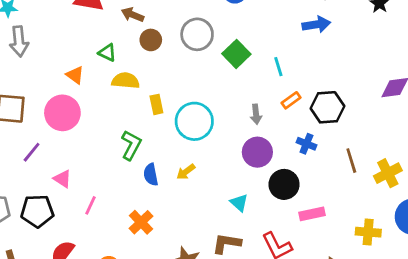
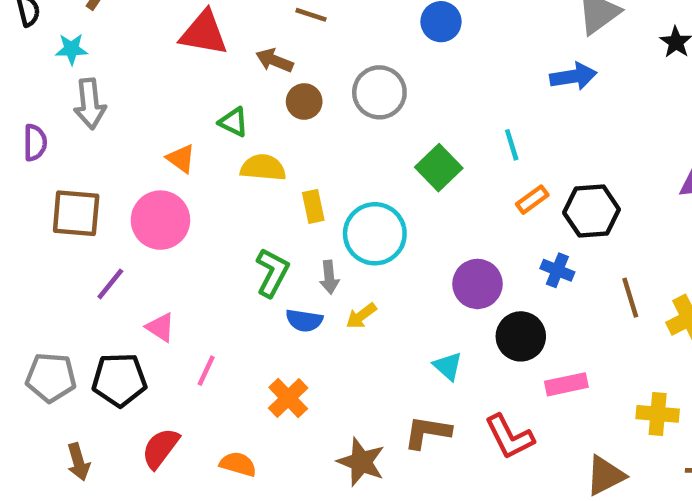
green square: (236, 54) -> (439, 168), moved
gray arrow: (256, 114) -> (329, 277), moved
blue semicircle: (151, 175) -> (304, 320), turned -70

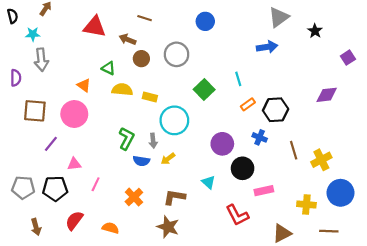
yellow rectangle: (313, 206) -> (150, 97), moved, turned -64
pink triangle: (160, 327) -> (74, 164), turned -40
brown L-shape: (427, 432) -> (174, 197), moved

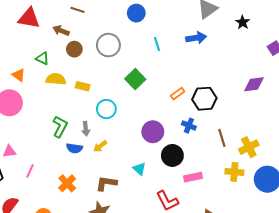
cyan line: (238, 79) -> (157, 44), moved
cyan circle: (174, 120) -> (106, 109), size x0.7
yellow cross: (306, 205) -> (234, 172), moved

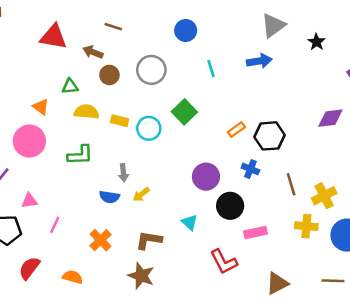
green triangle: (42, 58) -> (70, 86), turned -32
cyan circle: (106, 109) -> (149, 128), moved
green L-shape: (60, 127) -> (80, 155), moved, turned 60

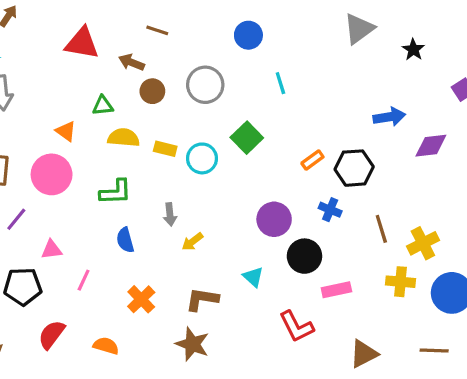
blue arrow: (259, 61) -> (389, 117), moved
blue semicircle: (109, 197) -> (125, 240), moved, turned 66

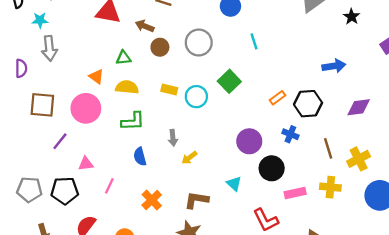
yellow semicircle: (124, 138) -> (127, 87), moved
purple diamond: (431, 146) -> (359, 107), moved
yellow cross: (401, 282) -> (330, 187), moved

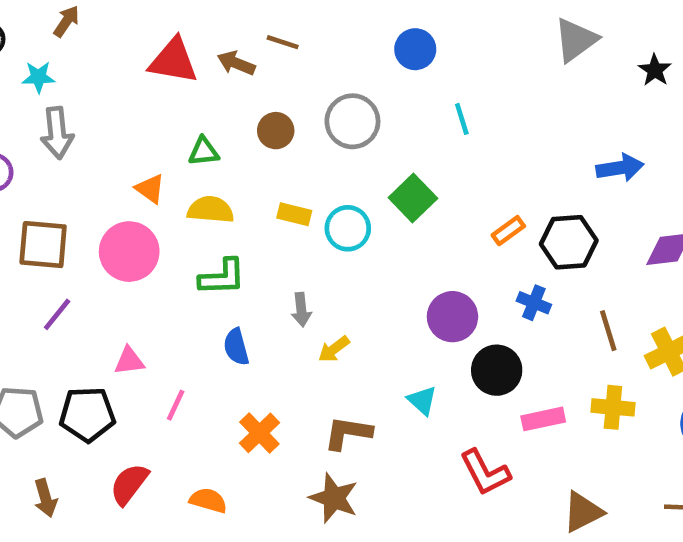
brown arrow: (145, 26) -> (236, 63), moved
purple line: (60, 141) -> (57, 314), moved

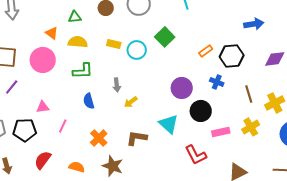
cyan triangle: (422, 400) -> (169, 124), size x1.5
yellow cross: (613, 407) -> (251, 127), turned -36
brown star: (334, 498) -> (113, 166), moved

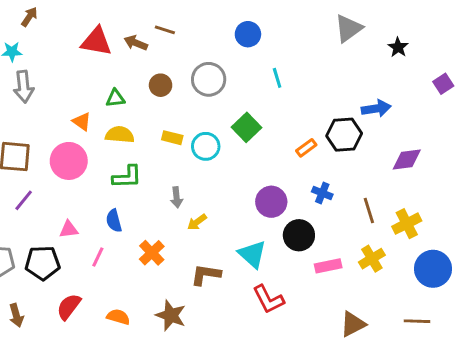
black hexagon: (232, 56) -> (344, 135), moved
blue semicircle: (89, 101) -> (114, 221), moved
orange cross: (99, 138) -> (152, 253), moved
red L-shape: (196, 155) -> (268, 299), moved

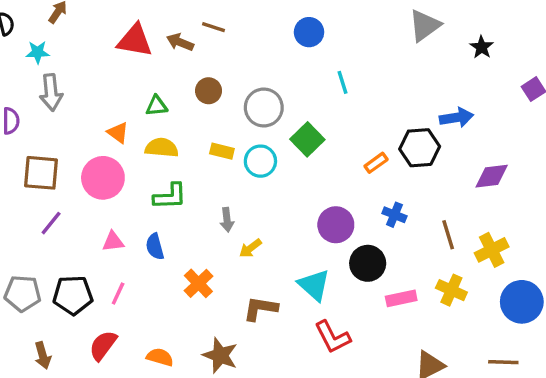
gray circle: (209, 79) -> (264, 108), moved
pink triangle: (69, 229) -> (113, 242), moved
pink line: (98, 257) -> (118, 293), moved
yellow cross: (372, 259) -> (451, 290), turned -35

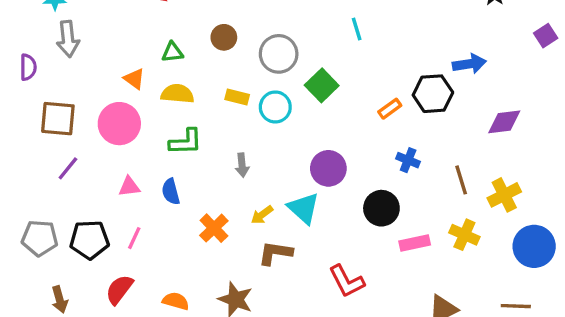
purple circle: (336, 225) -> (328, 168), moved
yellow arrow: (250, 248) -> (262, 215), moved
cyan triangle: (314, 285) -> (303, 208), moved

